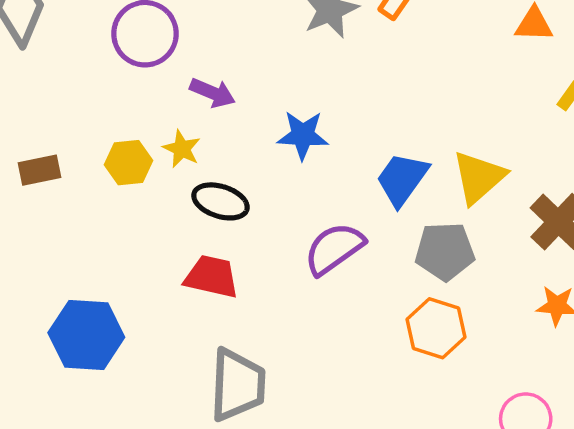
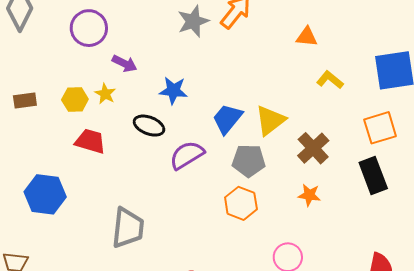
black ellipse: (220, 201) -> (149, 126), moved
red trapezoid: (212, 277) -> (90, 141), moved

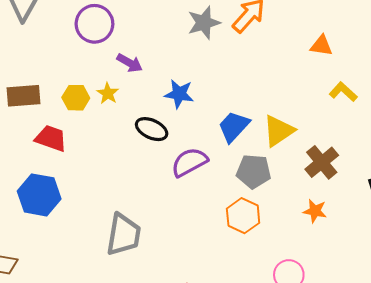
brown rectangle: (25, 101) -> (23, 96), size x1.4
red trapezoid: (90, 141) -> (51, 138), moved

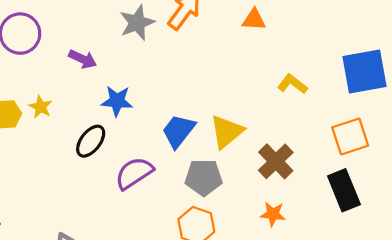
orange triangle: (321, 46) -> (254, 20), moved
purple arrow: (130, 63) -> (83, 59), moved
black ellipse: (152, 129) -> (91, 141), turned -72

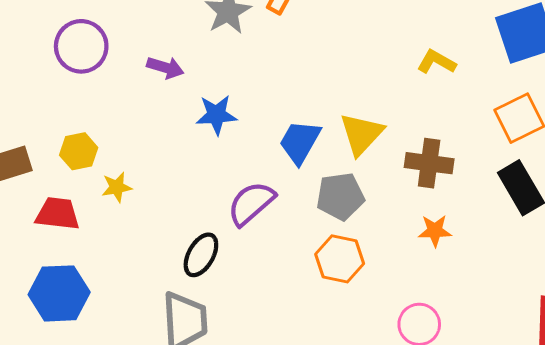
yellow star: (41, 107) -> (117, 187), moved, turned -30
black ellipse: (91, 141) -> (201, 255), moved
brown cross: (276, 161) -> (429, 163), turned -30

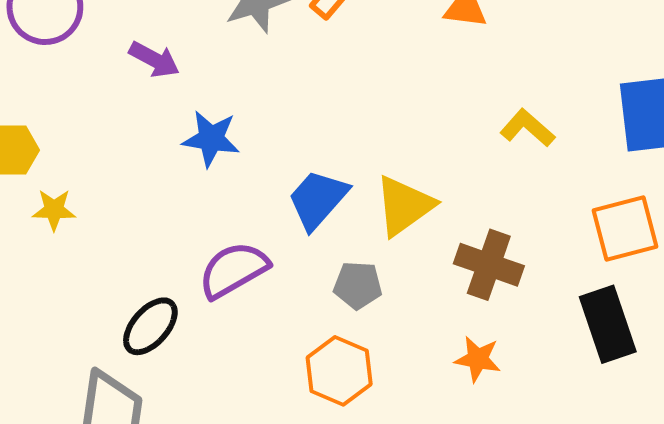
gray pentagon: (340, 196) -> (358, 285), size x0.7

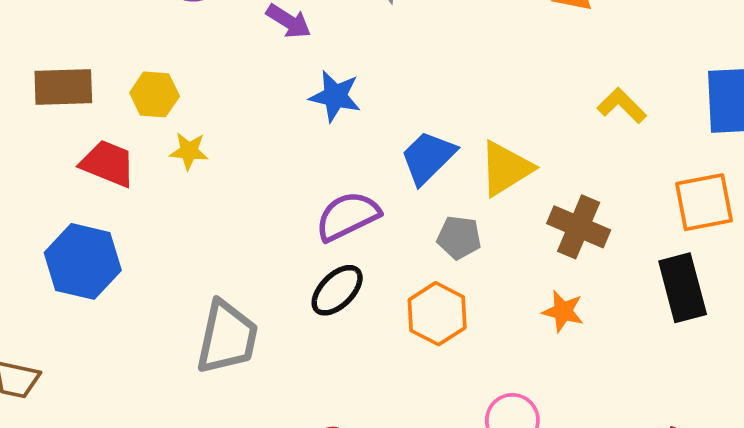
black ellipse: (150, 326) -> (337, 290), moved

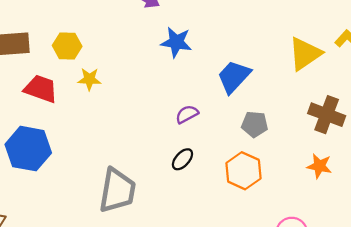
yellow triangle: (506, 168) -> (305, 54), moved
purple semicircle: (348, 216) -> (187, 114), size x0.6
black ellipse: (337, 290) -> (182, 159), size x0.7

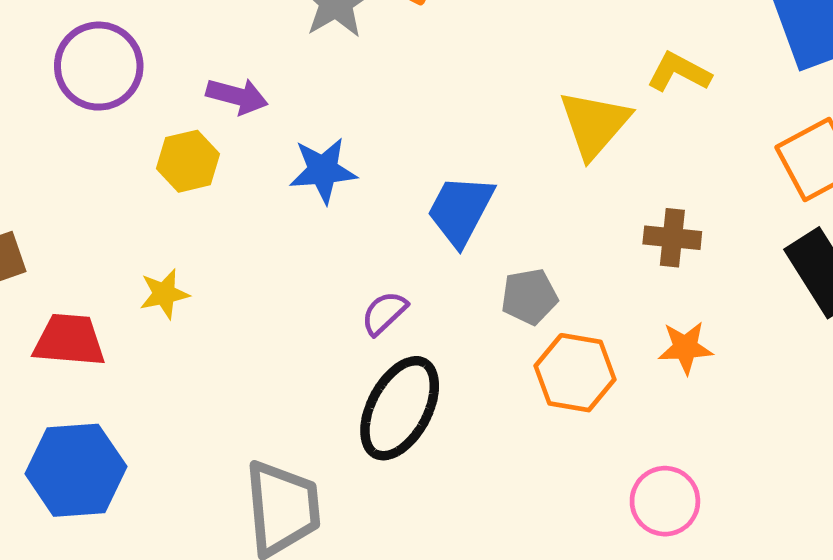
yellow hexagon: (67, 46) -> (188, 161), moved
brown cross: (327, 115) -> (672, 238), size x0.7
black ellipse: (182, 159) -> (400, 408), size x2.0
orange hexagon: (243, 171) -> (575, 373), moved

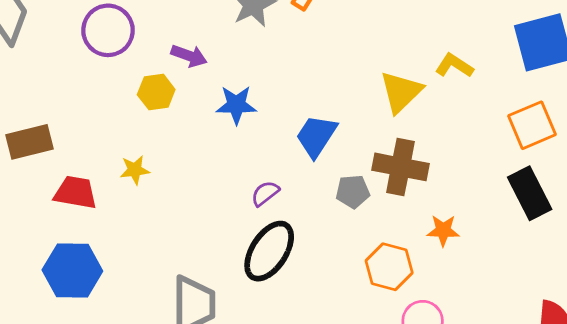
brown cross: (672, 238) -> (401, 167), moved, size x1.6
orange hexagon: (575, 373) -> (389, 267), moved

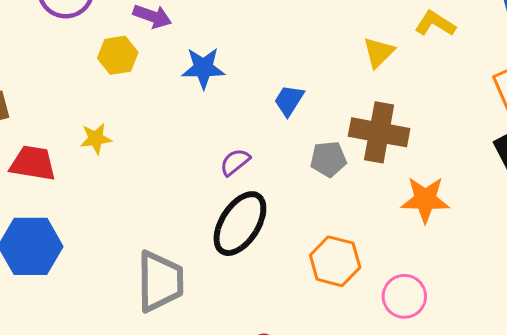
yellow triangle: (401, 92) -> (379, 52), size x0.7
blue trapezoid: (316, 136) -> (289, 100), size x0.7
orange star: (443, 230) -> (425, 200), size x1.4
orange hexagon: (389, 267) -> (335, 261), moved

